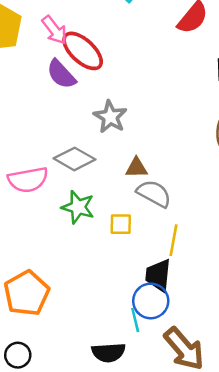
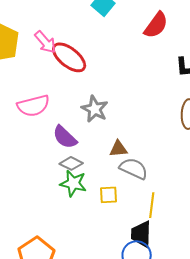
purple semicircle: (61, 74) -> (65, 137), moved
gray diamond: (75, 159) -> (71, 163), moved, size x0.7
pink semicircle: (28, 180) -> (33, 106), moved

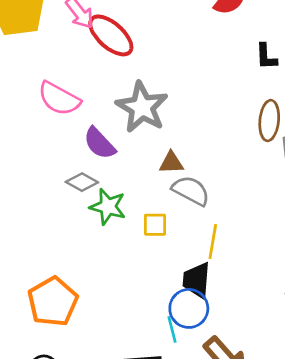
pink semicircle: (33, 106) -> (59, 99), turned 40
gray star: (95, 109) -> (142, 107), size x1.4
gray diamond: (71, 163) -> (82, 182), moved

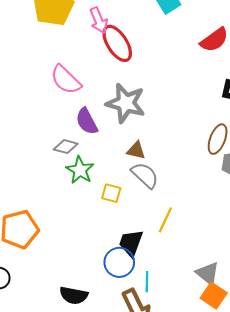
gray star: (142, 107) -> (126, 103), turned -30
gray diamond: (82, 182) -> (66, 147), turned -30
yellow line: (213, 242) -> (165, 220), moved
cyan line: (172, 329) -> (147, 282), moved

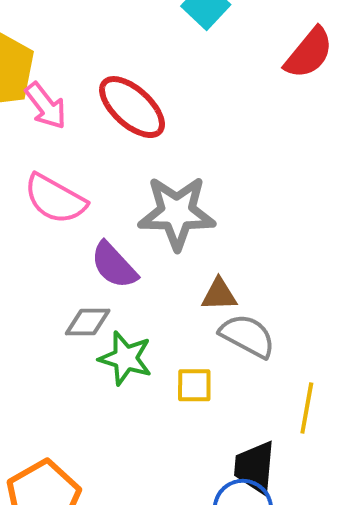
pink arrow: (99, 20) -> (46, 106), moved

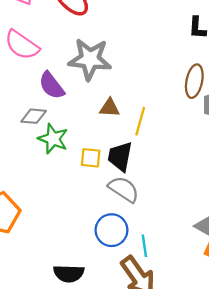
gray semicircle: (247, 336) -> (124, 189), moved
yellow line: (307, 408) -> (140, 121), moved
black trapezoid: (255, 467) -> (120, 156), moved

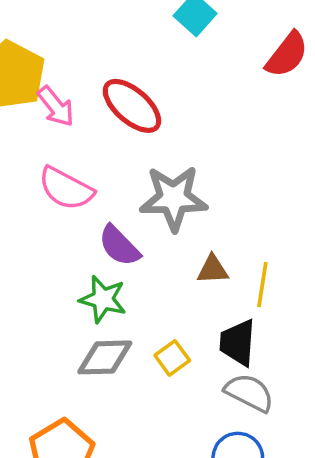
gray diamond: (34, 116) -> (105, 357), moved, size x1.4
green star: (53, 139) -> (103, 299), moved
yellow square: (91, 158) -> (172, 358), moved, turned -35

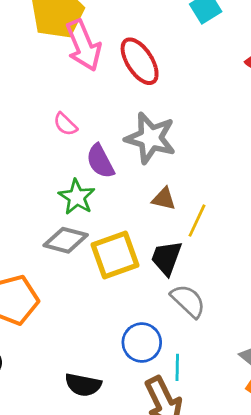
pink arrow: (56, 106) -> (84, 45), size x1.5
pink semicircle: (66, 189) -> (65, 124), moved, size x0.6
yellow square: (172, 358) -> (115, 255), size x1.8
gray semicircle: (249, 393) -> (188, 301), moved

